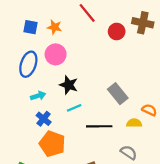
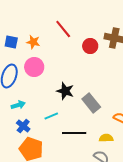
black star: (69, 85) -> (65, 91), moved
yellow semicircle: (134, 123) -> (106, 138), moved

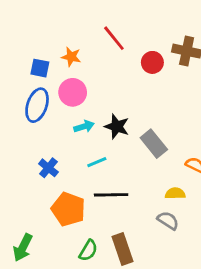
blue square: (11, 42) -> (40, 68), moved
cyan arrow: (18, 105) -> (84, 127), moved
blue cross: (23, 126) -> (48, 168), moved
black line: (74, 133) -> (111, 195), moved

